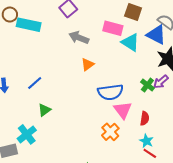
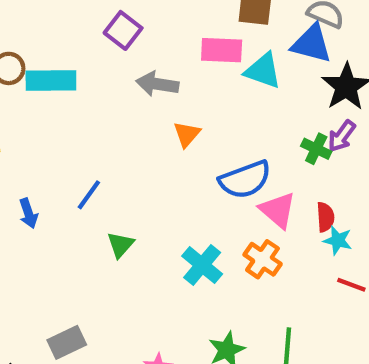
cyan cross: (27, 134) -> (202, 265), moved
cyan star: (146, 141) -> (338, 240), moved

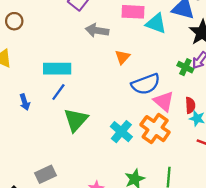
cyan rectangle: (51, 80) -> (57, 69), moved
orange triangle: (187, 134) -> (122, 57), moved
green triangle: (120, 245) -> (76, 120), size x1.6
orange cross: (263, 259) -> (155, 129), size x1.4

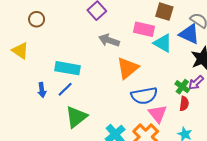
orange triangle: (122, 57) -> (128, 68), size x1.6
blue arrow: (25, 102) -> (42, 90), moved
red semicircle: (190, 105) -> (184, 104), moved

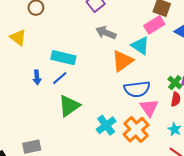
pink rectangle: (144, 29) -> (154, 25), moved, turned -48
cyan triangle: (163, 43) -> (140, 46), moved

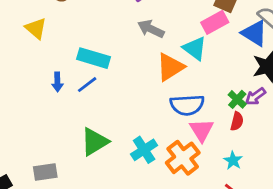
green triangle: (69, 106) -> (95, 142), moved

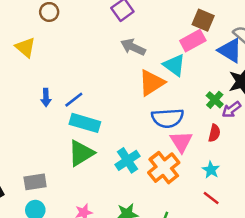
cyan rectangle: (93, 58) -> (85, 123), moved
green cross: (237, 99) -> (215, 100), moved

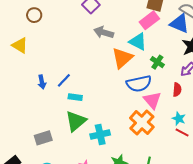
green cross: (215, 100) -> (157, 62), moved
cyan rectangle: (85, 123) -> (75, 97), size x0.6
cyan cross: (128, 160) -> (100, 135), moved, turned 30
gray rectangle: (35, 182) -> (43, 138), moved
red line: (211, 198) -> (182, 133), moved

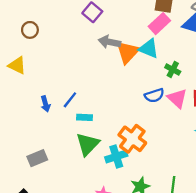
orange triangle: (122, 58) -> (128, 52), moved
blue semicircle: (139, 84) -> (154, 95), size x0.7
pink triangle: (152, 100) -> (177, 98), moved
orange cross: (142, 122) -> (132, 139), moved
gray rectangle: (43, 138) -> (37, 158), moved

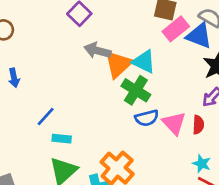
pink rectangle: (159, 24) -> (176, 29), moved
green cross: (173, 69) -> (136, 90), moved, size x1.5
blue arrow: (46, 104) -> (14, 78), moved

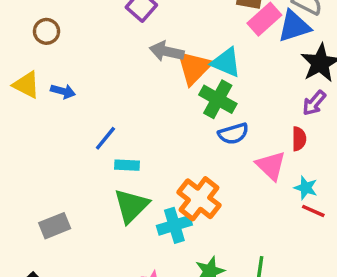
blue triangle: (199, 36) -> (294, 26), turned -36
blue arrow: (14, 78) -> (63, 91), turned -60
pink triangle: (174, 123) -> (271, 166), moved

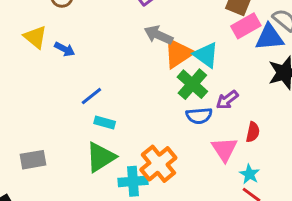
purple arrow: (314, 103) -> (227, 100), moved

